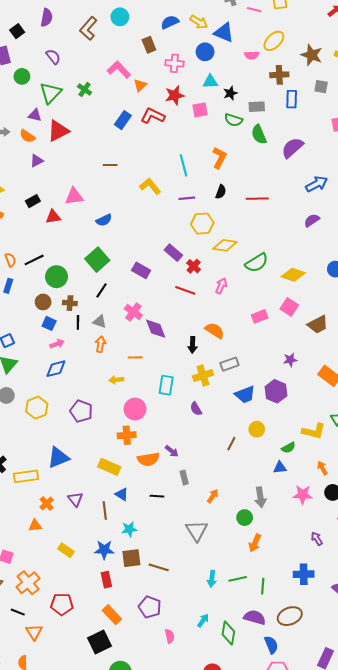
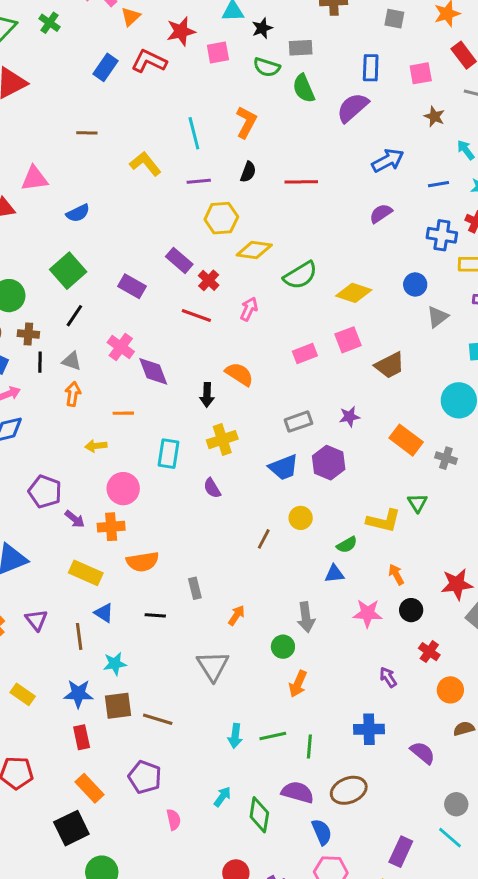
blue rectangle: (292, 99) -> (371, 68), moved
pink square: (289, 307) -> (348, 340), turned 36
gray rectangle: (229, 364) -> (298, 422), moved
purple arrow: (172, 451) -> (75, 519), moved

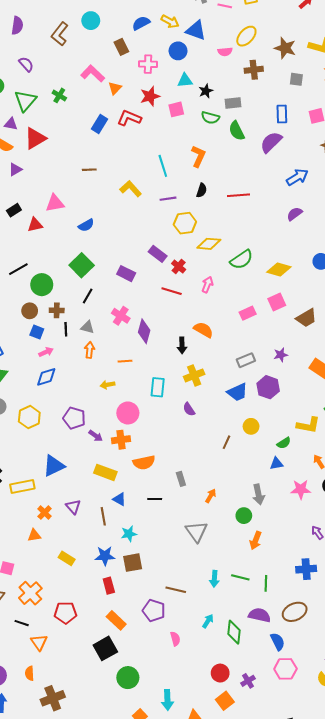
purple diamond: (153, 371) -> (144, 331), turned 40
brown line: (158, 719) -> (176, 590), moved
green line: (273, 736) -> (240, 577), turned 30

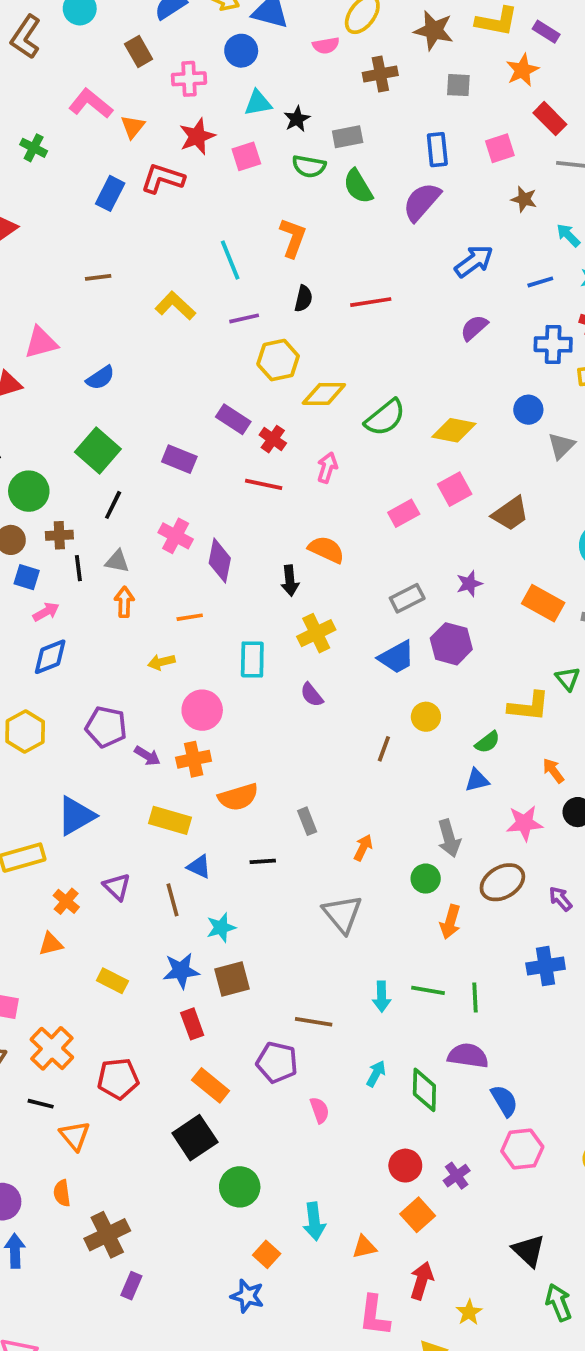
brown ellipse: (295, 612) -> (502, 882), moved

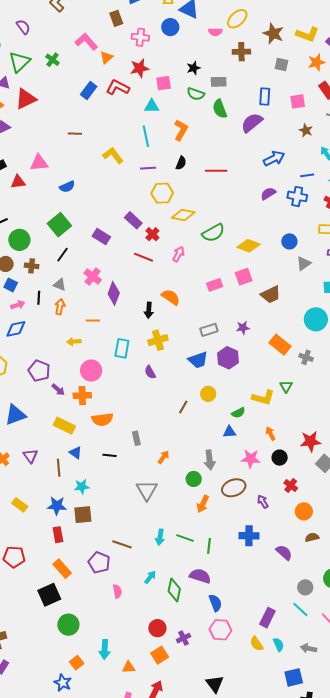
cyan triangle: (258, 103) -> (152, 106), moved
blue cross: (553, 344) -> (297, 196), moved
black line: (78, 568) -> (39, 298), moved

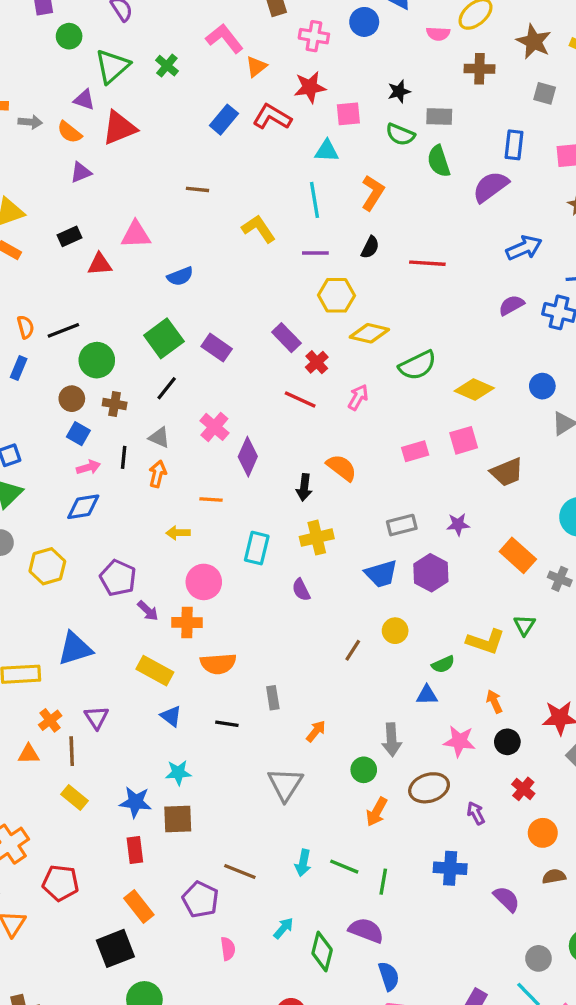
purple rectangle: (101, 236) -> (217, 348), moved
brown line: (59, 468) -> (72, 751), moved

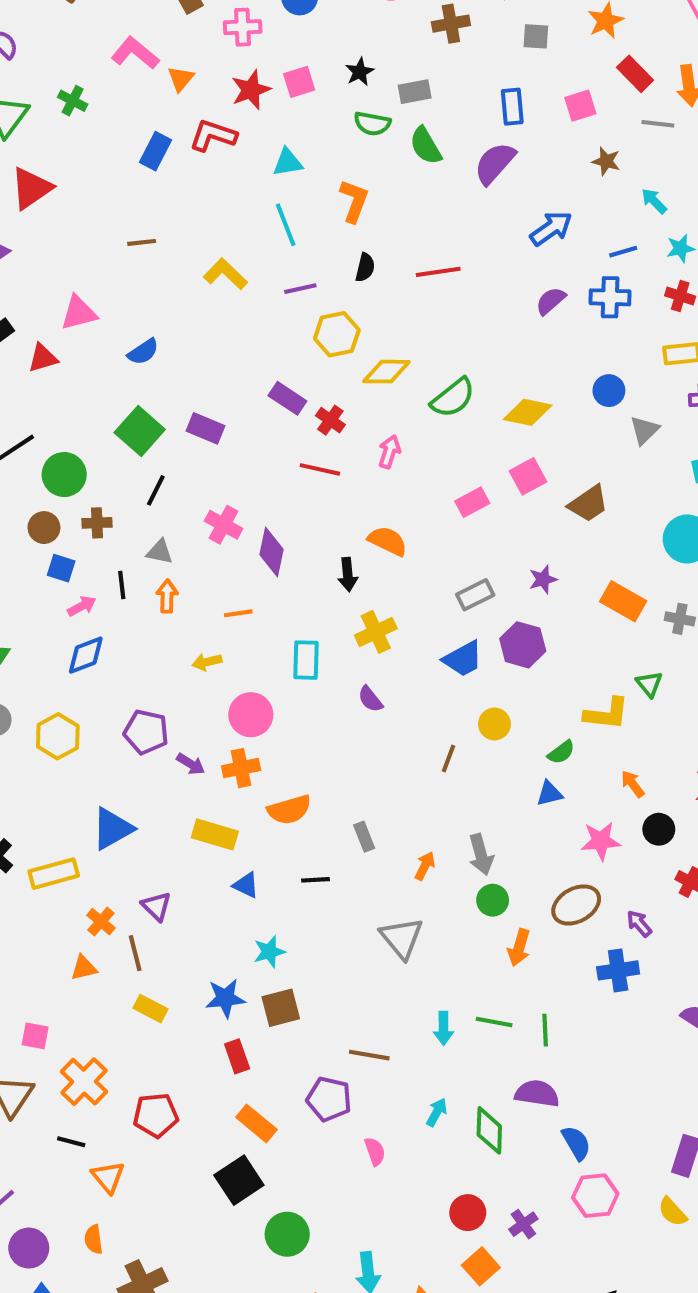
pink square: (348, 114) -> (299, 82), moved
gray arrow: (392, 740) -> (481, 855), moved
blue cross: (450, 868) -> (618, 970), moved

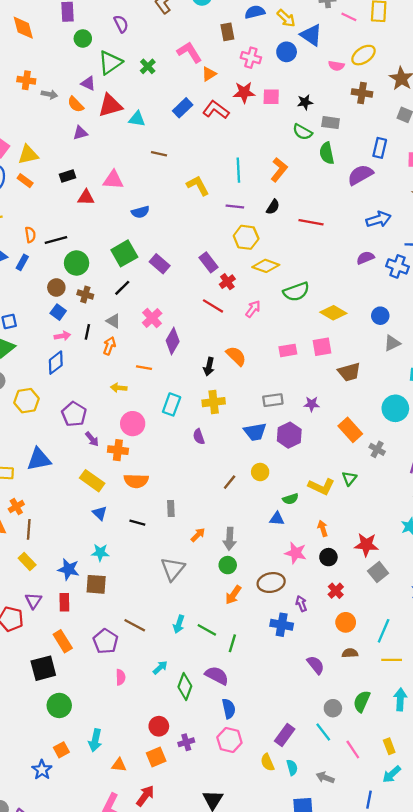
cyan triangle: (288, 162) -> (137, 119), moved
blue diamond: (86, 655) -> (56, 363), turned -35
purple triangle: (156, 906) -> (33, 601), moved

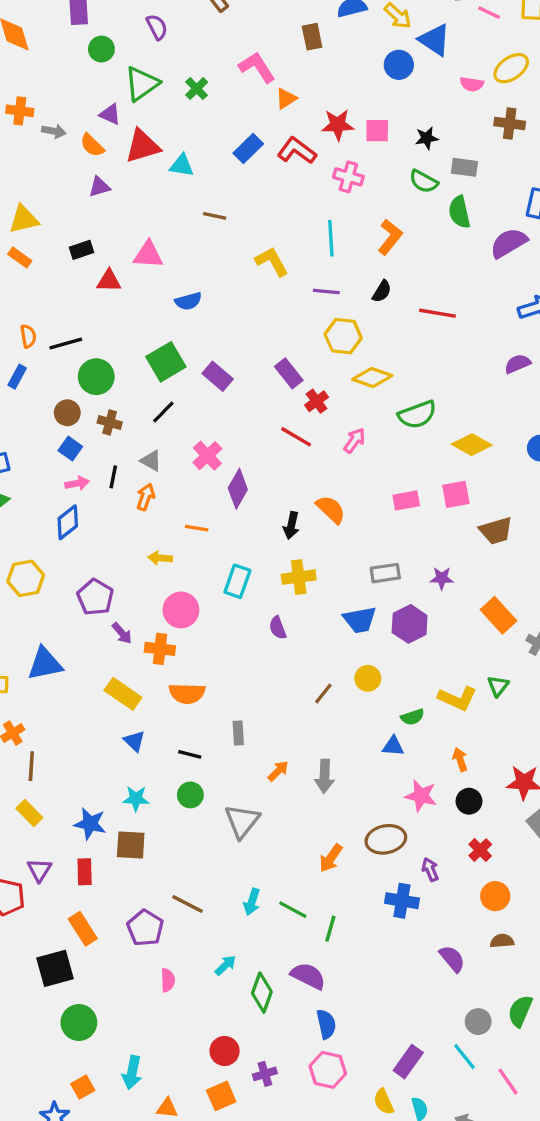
pink cross: (251, 58) -> (348, 177), moved
green circle: (228, 565) -> (190, 795), moved

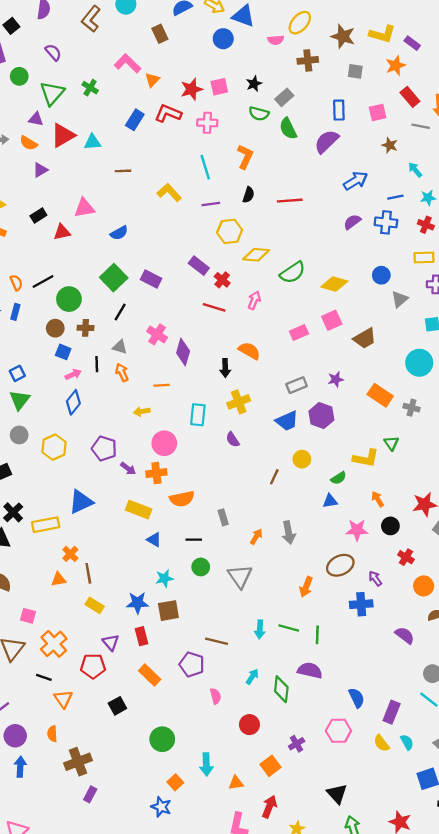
gray rectangle: (464, 167) -> (284, 97), turned -36
orange arrow: (146, 497) -> (122, 372), turned -30
black square: (55, 968) -> (117, 706), moved, size x0.7
blue semicircle: (326, 1024) -> (357, 698), moved
red circle: (225, 1051) -> (249, 725), moved

